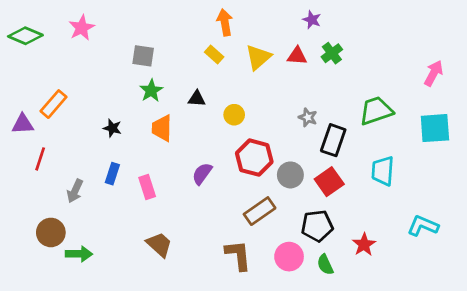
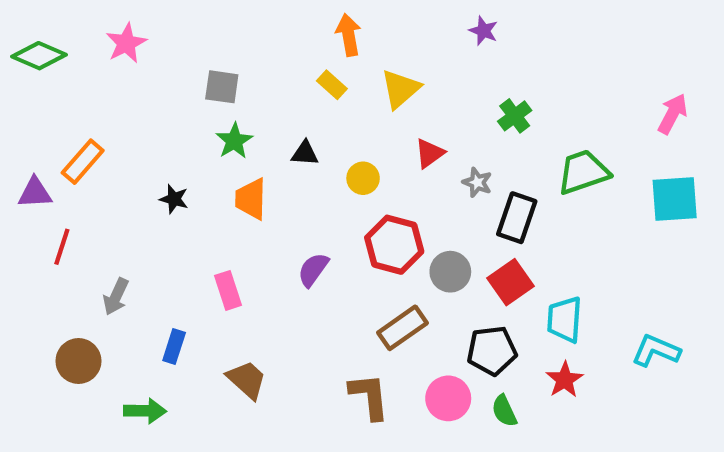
green cross: (332, 53) -> (515, 116), moved
red triangle: (297, 56) -> (430, 153), moved, turned -40
cyan trapezoid: (383, 171) -> (565, 319), moved
blue rectangle: (112, 174) -> (174, 346), moved
green arrow: (79, 254) -> (145, 411), moved

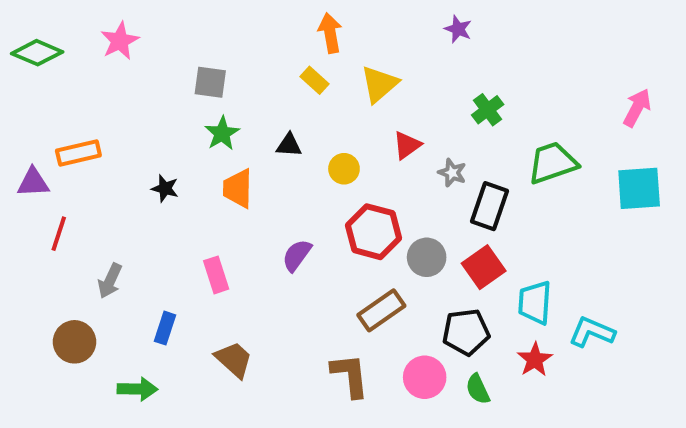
orange rectangle: (83, 162) -> (78, 153), turned 36
cyan L-shape: (656, 351) -> (592, 332), moved

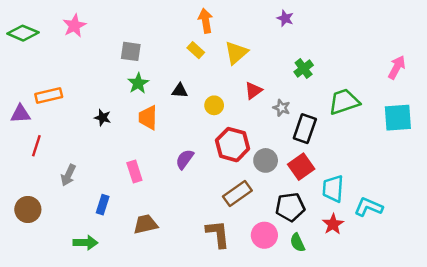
brown circle: (75, 342) -> (28, 209), moved
brown trapezoid: (234, 360) -> (145, 224), turned -55

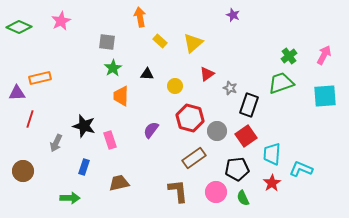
orange arrow: (206, 21) -> (140, 17), moved
green cross: (304, 69) -> (289, 56), moved
black star: (103, 118) -> (84, 126), moved, size x1.6

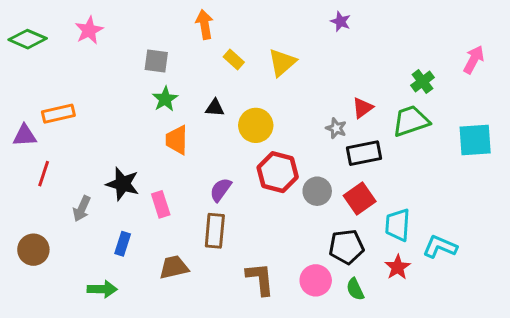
pink arrow: (324, 55) -> (474, 60), moved
red triangle: (207, 74) -> (362, 108), moved
yellow circle: (175, 86) -> (256, 125), size x1.5
black rectangle: (249, 105) -> (364, 153), turned 60
brown rectangle: (194, 158) -> (215, 231), moved, turned -50

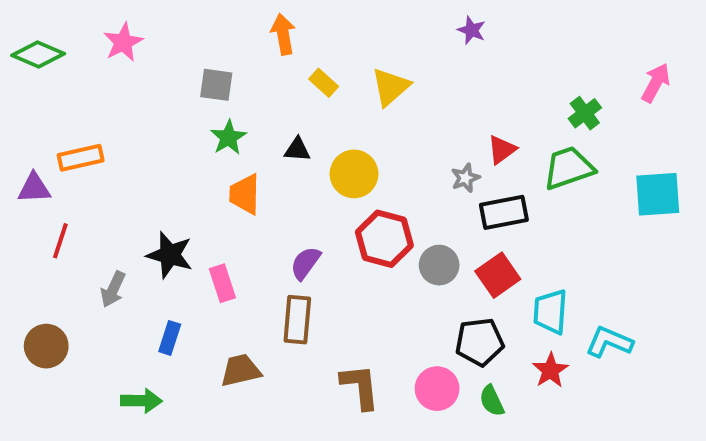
gray star: (336, 128) -> (465, 178), turned 30

